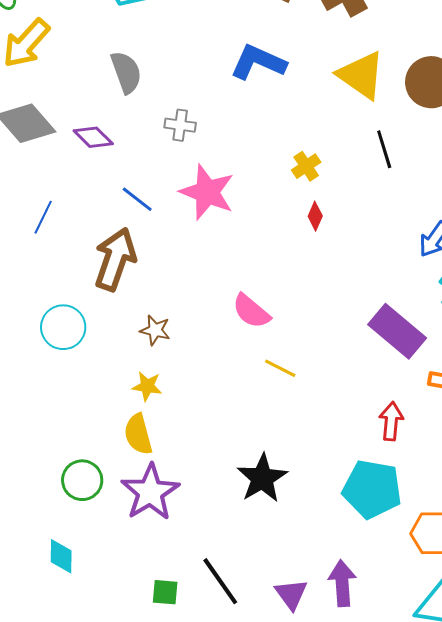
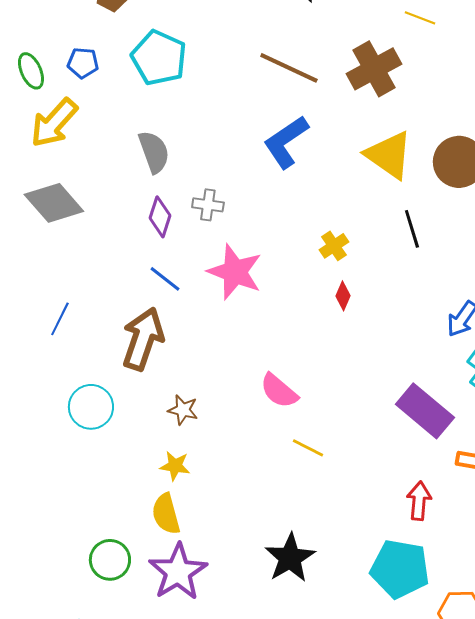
blue L-shape: (258, 62) -> (286, 142), turned -58
purple diamond: (93, 137) -> (160, 217), moved, turned 63
blue line: (43, 217) -> (60, 319), moved

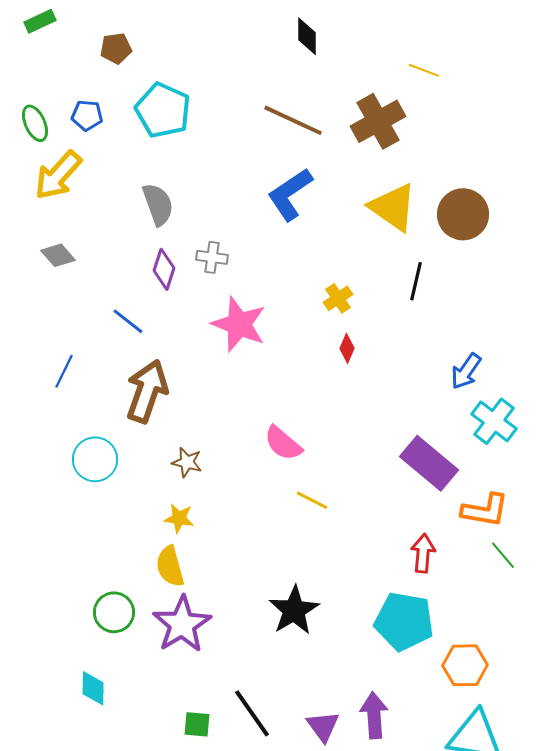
gray diamond: (54, 203) -> (58, 255), size x0.6
black line: (412, 229) -> (416, 281), turned 30
blue line: (165, 279) -> (128, 321), moved

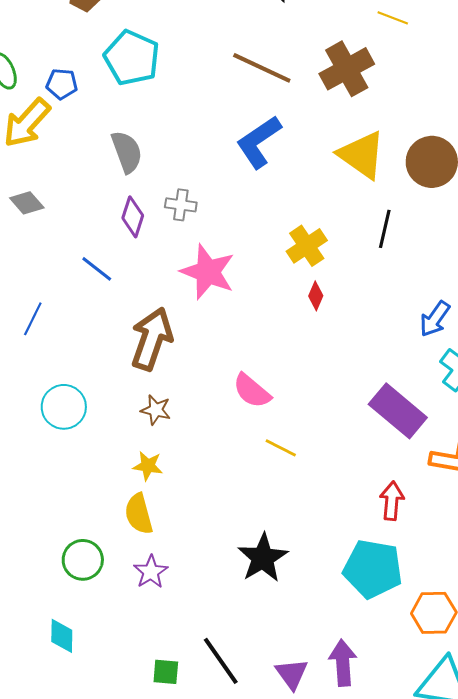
blue pentagon: (87, 115) -> (62, 84), moved
yellow cross: (338, 298) -> (307, 246), size x1.4
brown arrow: (147, 391) -> (152, 339), moved
purple star: (182, 624) -> (151, 572), size x0.6

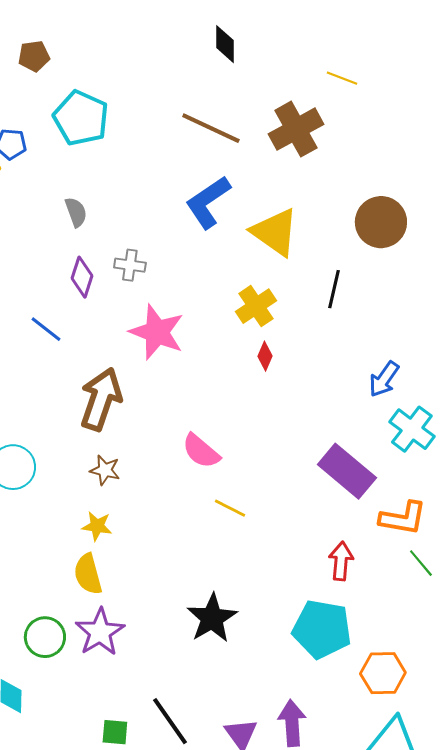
gray semicircle: (127, 152) -> (76, 212), size x0.7
yellow triangle: (362, 155) -> (275, 232), moved
green circle: (83, 560) -> (45, 637), moved
purple star: (151, 572) -> (100, 632), size x1.4

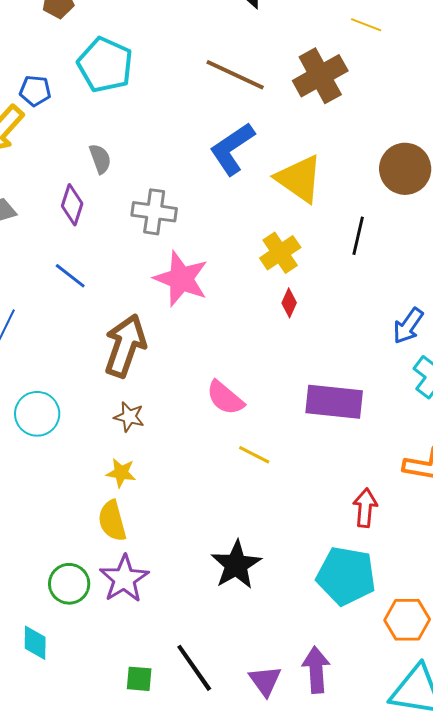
gray cross: (130, 265) -> (154, 212), size x1.4
purple diamond: (82, 277) -> (72, 205), moved
purple rectangle: (347, 471) -> (334, 402), moved, turned -34

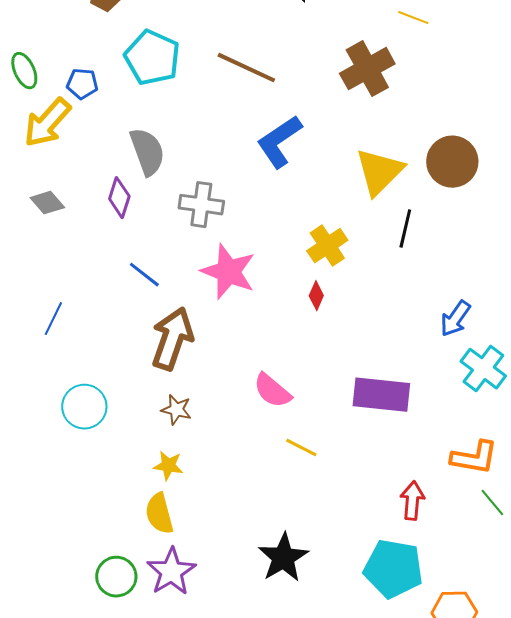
brown line: (235, 75) -> (246, 68), moved
gray semicircle: (100, 159) -> (147, 152), size x1.6
yellow triangle: (299, 179) -> (379, 172), moved, turned 40
blue line: (70, 276) -> (144, 275), moved
red diamond: (289, 303) -> (316, 296), moved

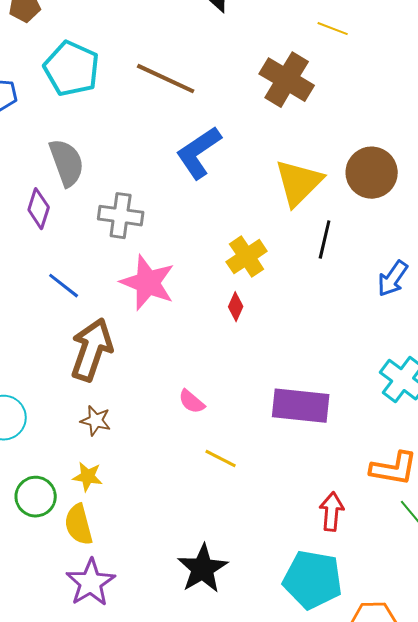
brown cross: (367, 69) -> (287, 80), turned -30
blue arrow: (455, 319) -> (393, 279), moved
pink semicircle: (272, 391) -> (192, 402), size x0.7
green circle: (116, 577) -> (36, 497), moved

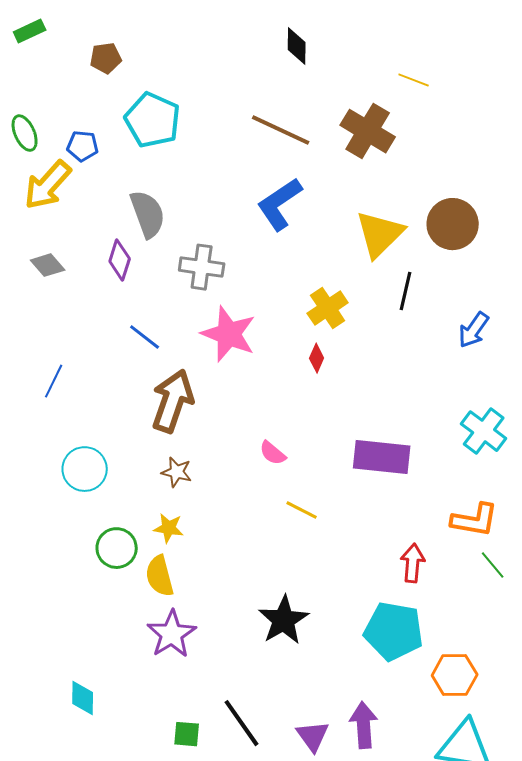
brown line: (166, 79) -> (281, 130), moved

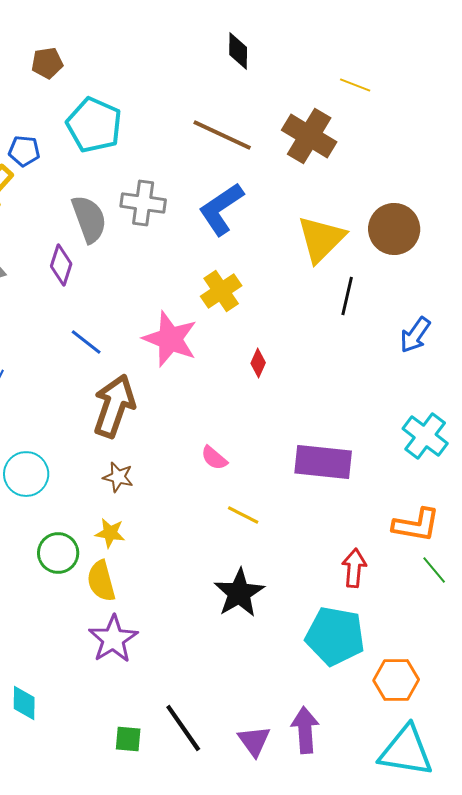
gray cross: (202, 267) -> (143, 203), moved
yellow cross: (328, 308) -> (221, 291), moved
black star: (284, 620) -> (239, 593), moved

